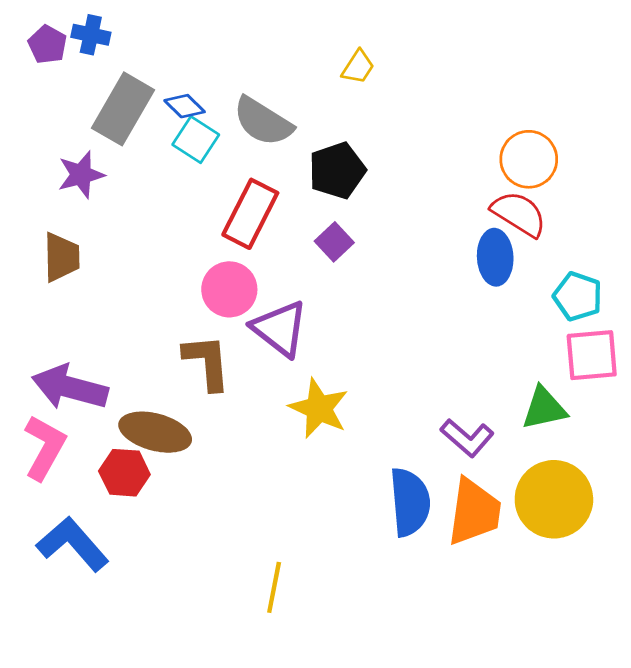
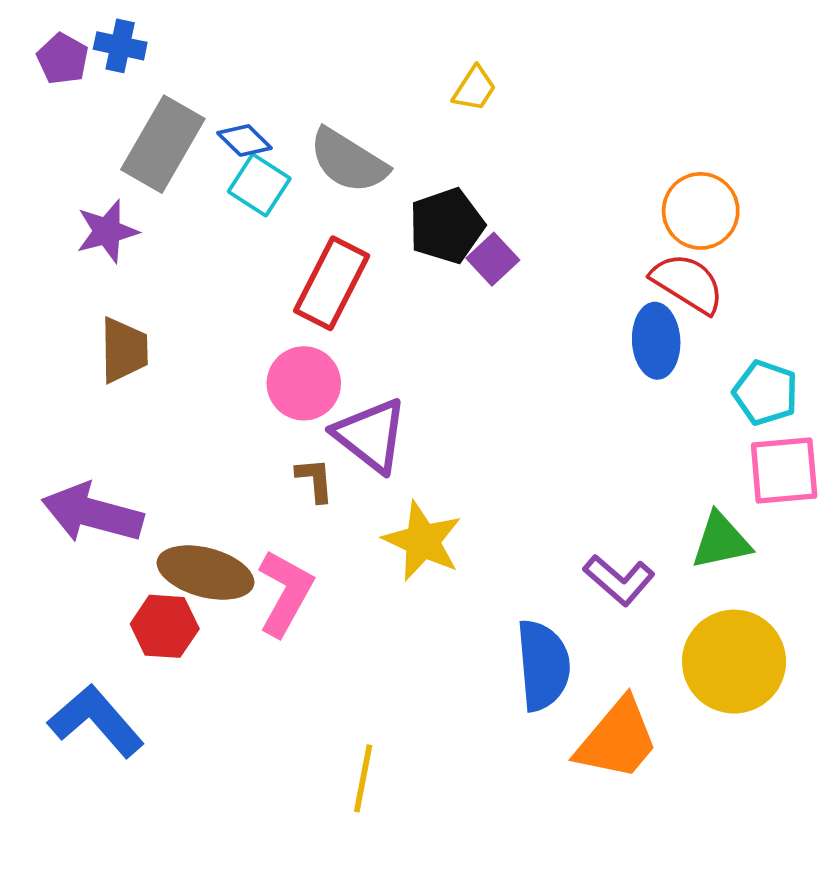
purple square: (334, 242) -> (493, 259), moved
brown trapezoid: (61, 257) -> (124, 350), moved
brown L-shape: (207, 362) -> (315, 480), moved, size x0.6
pink L-shape: (45, 447) -> (285, 593), moved
orange trapezoid: (474, 512) -> (617, 739), moved, turned 32

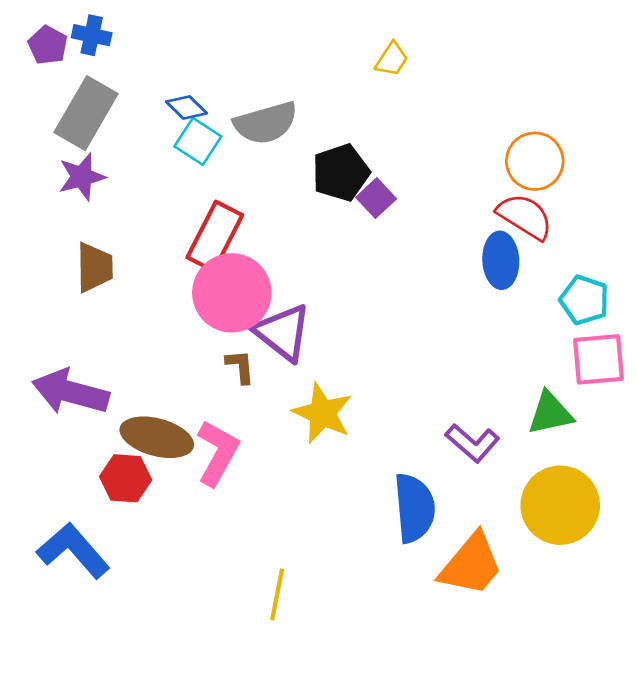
yellow trapezoid: (474, 89) -> (392, 59), moved
gray rectangle: (163, 144) -> (86, 113), moved
gray semicircle: (348, 161) -> (266, 123), turned -48
red rectangle: (332, 283) -> (215, 236), moved
pink circle: (304, 383) -> (232, 293), size x1.4

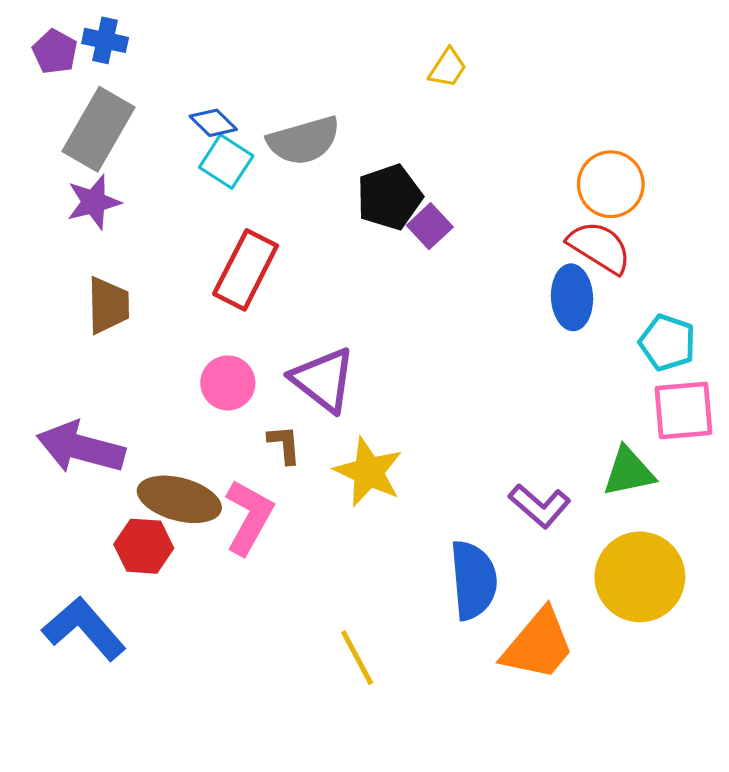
pink circle: (232, 293) -> (228, 383), moved, size x0.6
brown L-shape: (240, 366) -> (284, 444), moved
yellow line: (277, 594) -> (357, 658), moved, turned -39

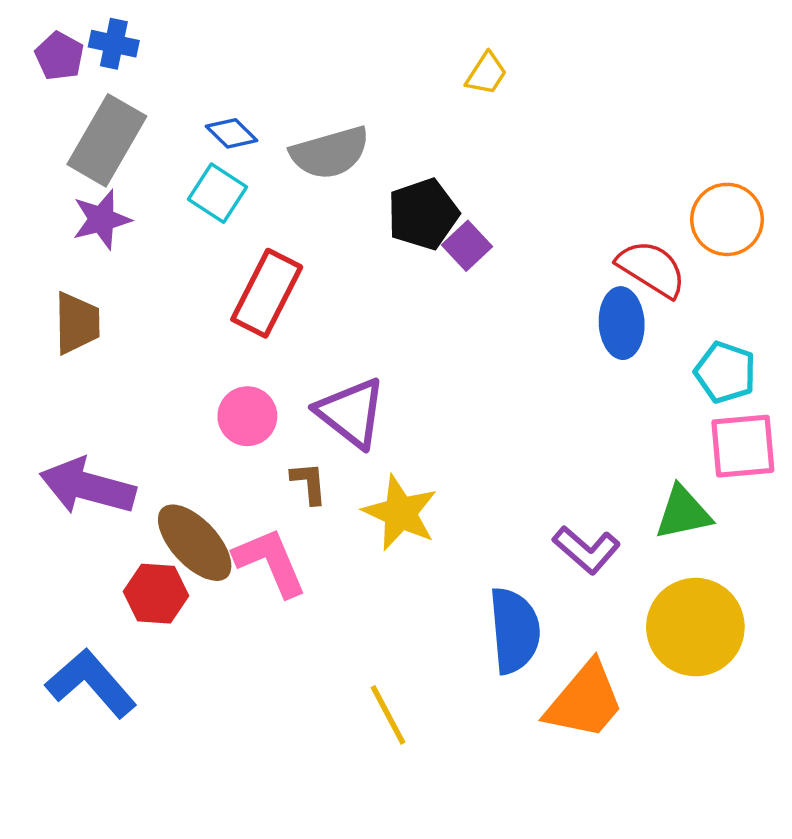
cyan square: (226, 162) -> (218, 193), moved
orange circle: (611, 184) -> (727, 219), moved
brown trapezoid: (108, 305) -> (77, 323), moved
brown ellipse: (179, 499) -> (195, 543), turned 32
pink L-shape: (249, 517) -> (270, 562), turned -52

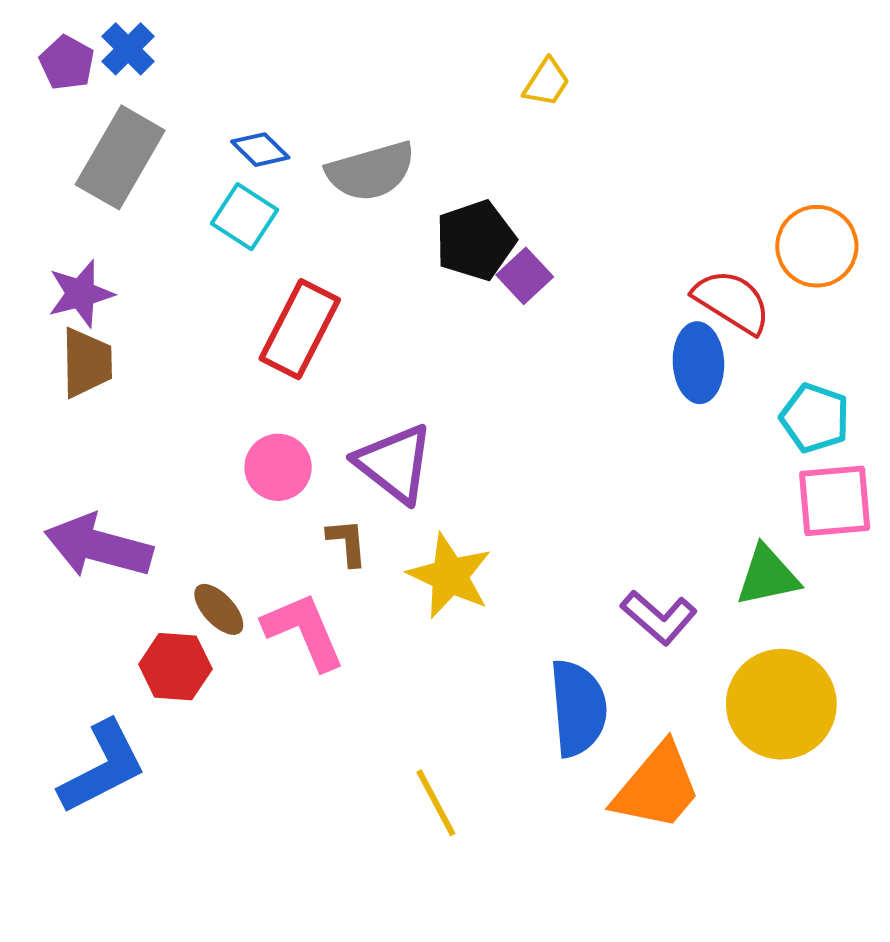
blue cross: (114, 44) -> (128, 49), turned 33
purple star: (102, 219) -> (81, 294), moved
brown ellipse: (195, 543) -> (219, 609), size x0.6
blue L-shape: (91, 683) -> (102, 767), turned 104

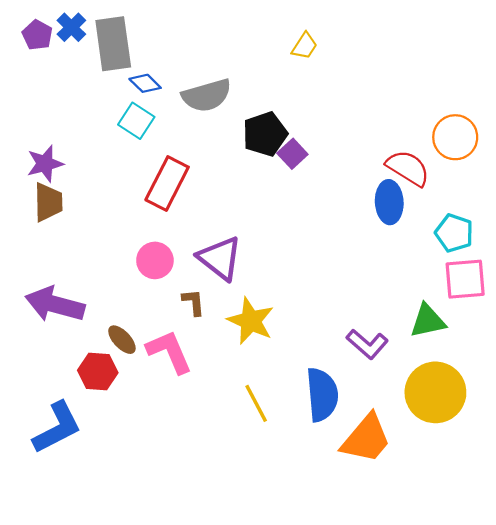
gray rectangle: (120, 157) -> (113, 44), moved, turned -38
yellow line: (436, 803) -> (256, 403), moved

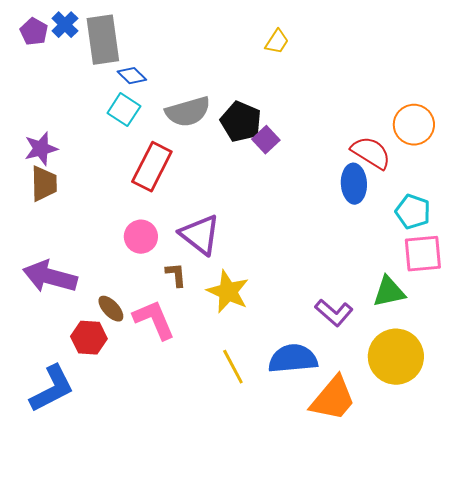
gray semicircle: (207, 95) -> (188, 112), moved
black pentagon: (265, 134) -> (241, 122), turned -30
blue semicircle: (322, 395) -> (293, 359), turned -90

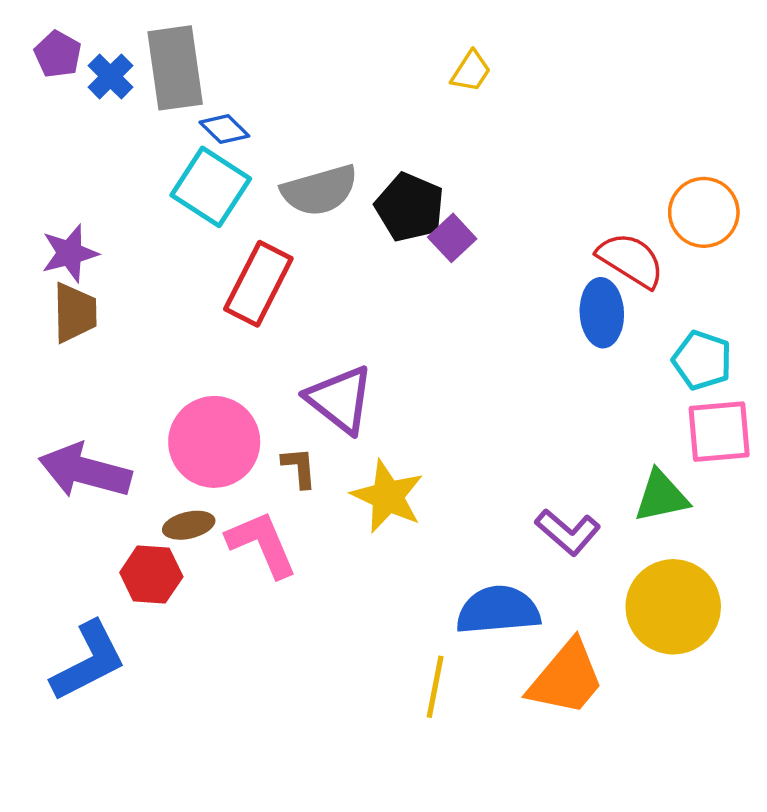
blue cross: (65, 25) -> (110, 76), moved
cyan square: (124, 110) -> (211, 187), size x1.4
pink circle: (141, 237) -> (214, 442), moved, size x1.6
brown ellipse: (111, 309) -> (189, 525), turned -60
yellow line: (233, 367) -> (435, 687), moved, turned 39

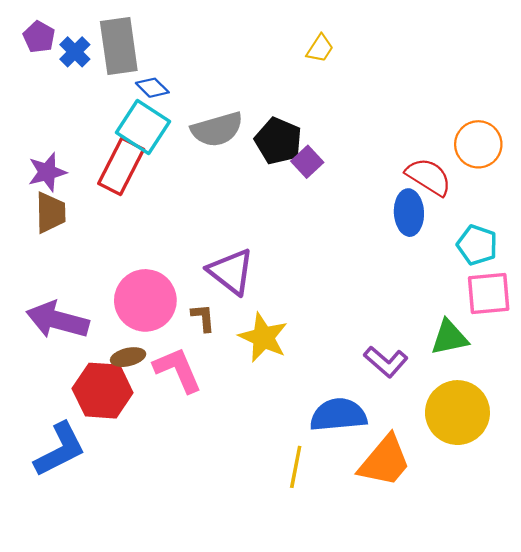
red rectangle: (258, 284) -> (121, 166), moved
red hexagon: (151, 575) -> (103, 391), size x1.4

